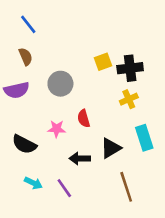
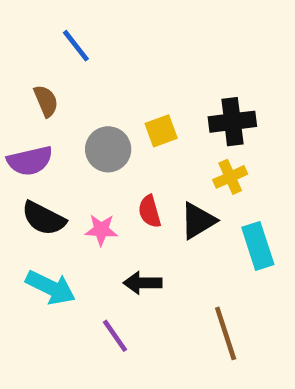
blue line: (28, 24) -> (76, 46), moved
yellow square: (103, 62) -> (161, 131), moved
black semicircle: (24, 144) -> (44, 218), moved
black triangle: (111, 148) -> (198, 221), moved
cyan arrow: (33, 183) -> (51, 287), moved, size x1.5

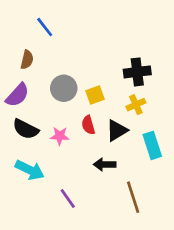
brown semicircle: (46, 101) -> (27, 60), turned 36
yellow square: (161, 131) -> (95, 95), moved
purple semicircle: (30, 161) -> (17, 95), turned -35
black arrow: (143, 283) -> (105, 164), moved

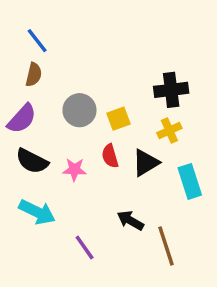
blue line: (45, 27) -> (37, 41), moved
black arrow: (105, 164) -> (130, 220), moved, turned 30

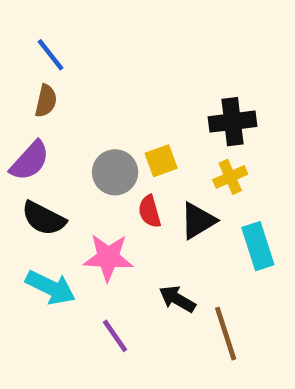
gray circle: (79, 110) -> (115, 172), moved
pink star: (74, 170) -> (108, 258), moved, size x1.5

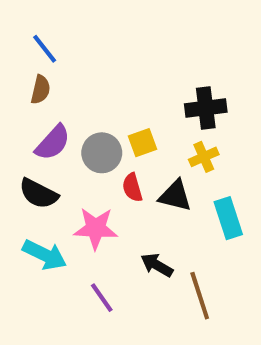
purple semicircle: (30, 161) -> (53, 143), moved
black triangle: (198, 221) -> (175, 196), turned 45

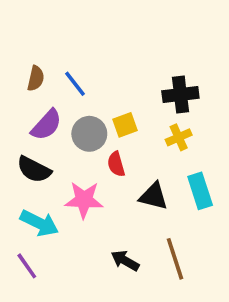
blue line: (45, 49) -> (75, 84), moved
black triangle: (175, 196) -> (154, 196), moved
black arrow: (157, 265) -> (125, 261), moved
purple line: (102, 298) -> (27, 266), moved

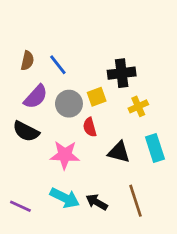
black cross: (180, 94) -> (122, 73), moved
cyan arrow: (39, 223) -> (65, 198), moved
purple line: (27, 266) -> (20, 206), turned -30

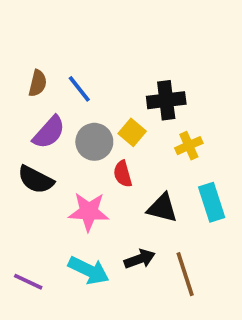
yellow square: (97, 97) -> (132, 132), turned -30
black arrow: (97, 202) -> (140, 259), moved, turned 130

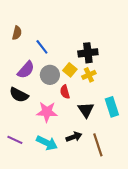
brown semicircle: (38, 83) -> (17, 33), moved
yellow cross: (189, 146) -> (89, 75), moved
black triangle: (162, 208) -> (86, 110), turned 42
purple line: (28, 282) -> (15, 140), moved

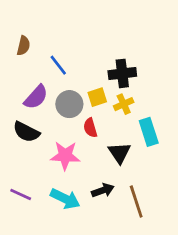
yellow square: (70, 70) -> (97, 97), turned 32
cyan rectangle: (112, 107) -> (149, 132), moved

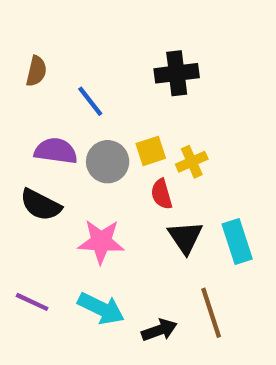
black cross: (122, 73) -> (177, 73), moved
purple semicircle: (36, 97) -> (56, 151), turned -124
red semicircle: (90, 128) -> (162, 194), moved
cyan rectangle: (149, 132) -> (237, 242), moved
black arrow: (103, 190) -> (159, 330), moved

